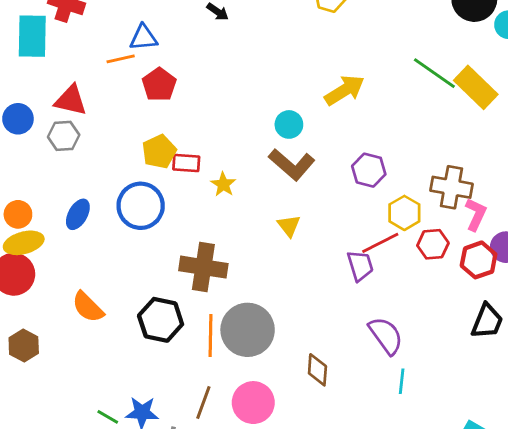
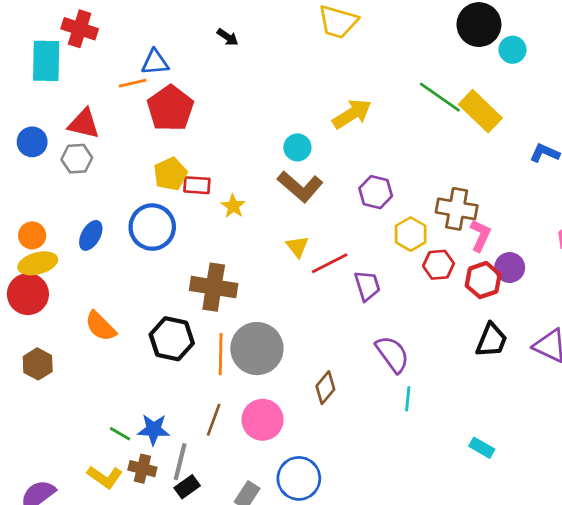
red pentagon: (159, 85) -> (170, 108), size x1.4
red line: (380, 243) -> (330, 263), moved
brown diamond: (317, 370) -> (325, 388), turned 36

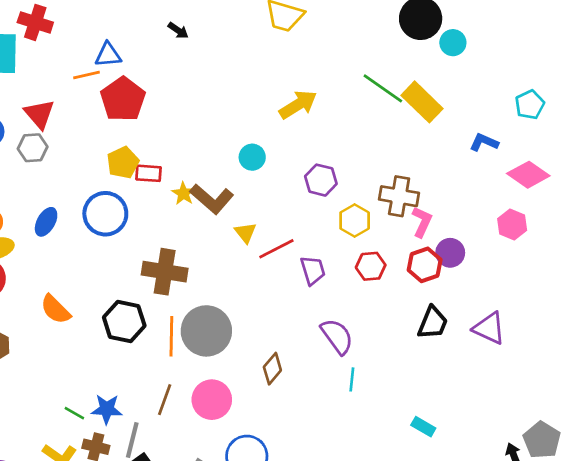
red triangle: (84, 124) -> (39, 114), turned 36
cyan circle: (297, 147) -> (252, 157), moved
brown L-shape: (300, 187) -> (212, 199), moved
red hexagon: (438, 265) -> (371, 266), moved

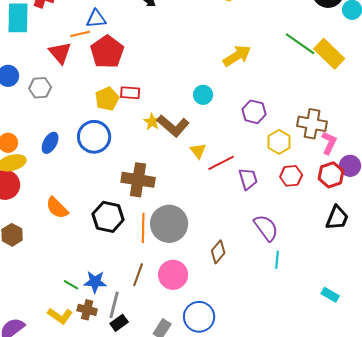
red triangle: (39, 114) -> (60, 53), moved
red rectangle: (148, 173) -> (130, 93), moved

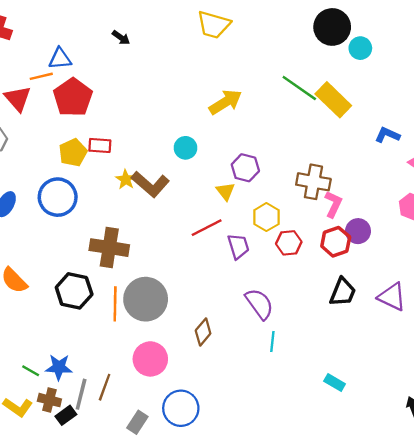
yellow hexagon: (279, 142) -> (266, 217), moved
yellow triangle: (198, 151) -> (225, 191), moved
brown line: (138, 275) -> (105, 387), moved
black rectangle: (119, 323) -> (66, 415), moved

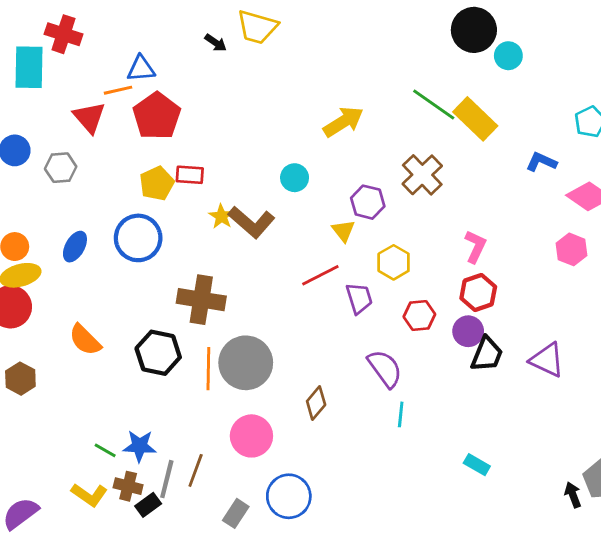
yellow trapezoid: (214, 25) -> (257, 27), moved
brown cross: (313, 182) -> (422, 175), moved, turned 36
purple circle: (358, 231) -> (468, 331), moved
red hexagon: (289, 243) -> (419, 315), moved

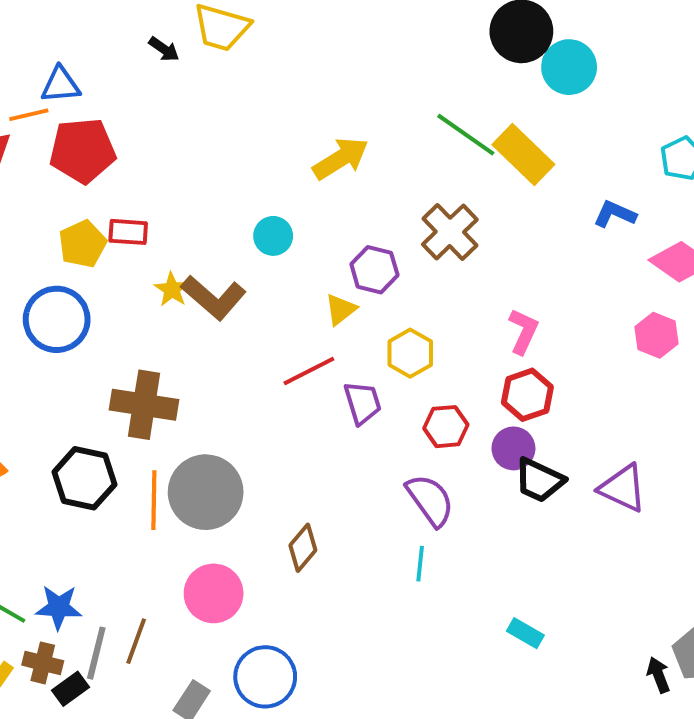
cyan circle: (508, 56) -> (569, 67), size x1.4
red pentagon: (157, 116) -> (82, 151), turned 30
yellow triangle: (343, 231) -> (341, 309), turned 30
black trapezoid: (487, 354) -> (539, 480), turned 93
purple semicircle: (385, 369) -> (430, 500), moved

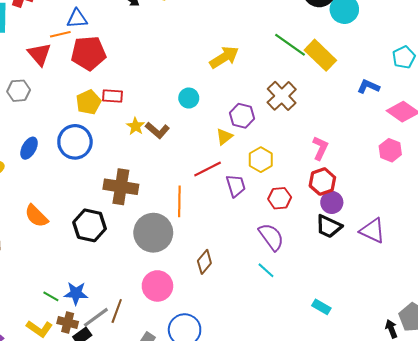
brown L-shape: (214, 297) -> (157, 130), size x0.7
purple circle: (513, 448) -> (332, 202), moved
orange line: (154, 500) -> (179, 201), moved
cyan line: (420, 564) -> (266, 270), turned -54
gray line: (96, 653) -> (96, 317), turned 40

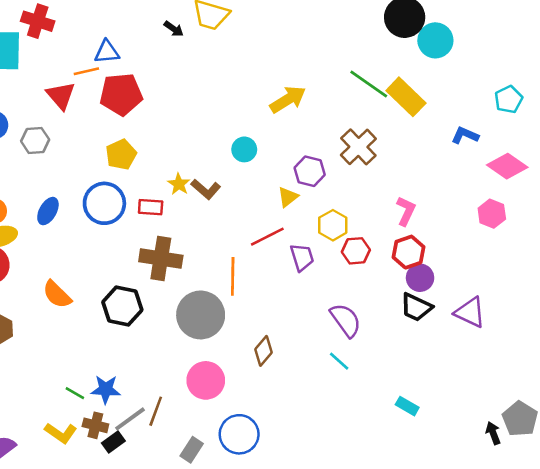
red rectangle: (113, 96) -> (151, 207), moved
red hexagon: (280, 198) -> (356, 251), moved

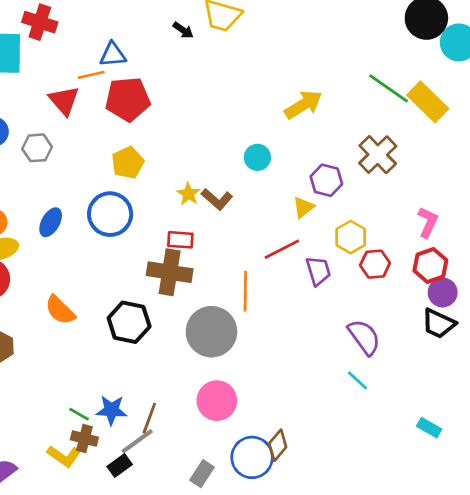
red rectangle: (151, 207) -> (180, 240), moved
brown diamond: (263, 351) -> (278, 445), moved
brown line: (156, 411) -> (149, 418), moved
brown cross: (95, 425) -> (84, 438), moved

